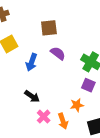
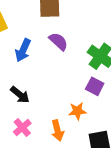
pink cross: (44, 117) -> (22, 127), moved

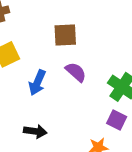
black arrow: (20, 95) -> (35, 131), turned -30

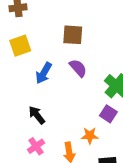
black arrow: (35, 131) -> (37, 115), turned -144

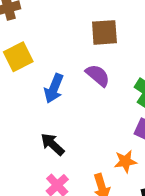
brown square: (73, 35) -> (104, 32), moved

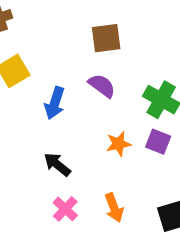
orange star: (125, 161) -> (119, 144), moved

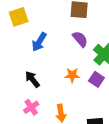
purple semicircle: (102, 86) -> (80, 39), moved

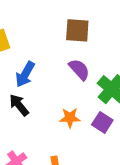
black arrow: (32, 79) -> (19, 105), moved

